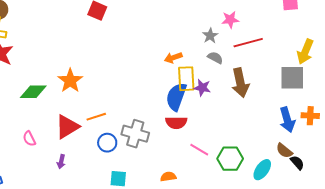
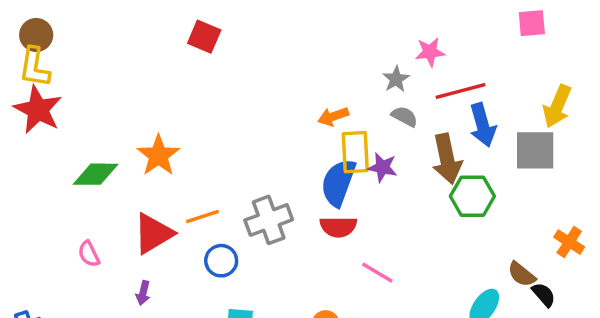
orange cross: (310, 116) -> (569, 242), moved, turned 30
blue arrow: (287, 120) -> (483, 125), moved
gray cross: (135, 134) -> (269, 220), moved, turned -36
green hexagon: (230, 159) -> (472, 196), moved

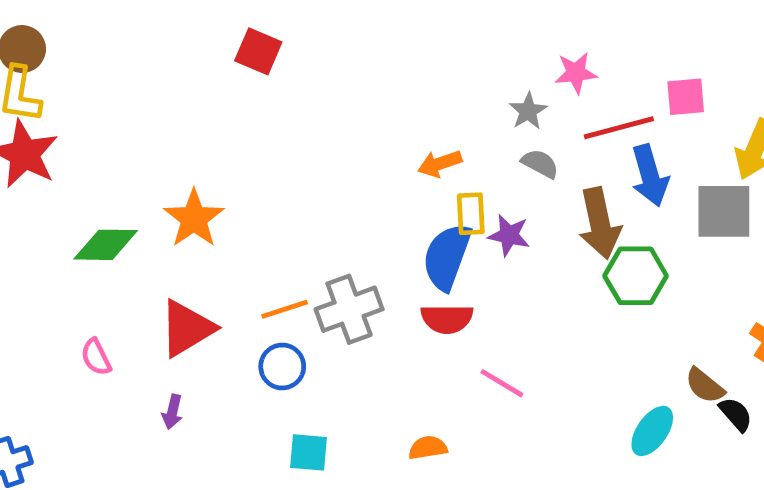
pink square: (532, 23) -> (686, 97), moved
yellow rectangle: (355, 152) -> (471, 214), size x0.7
orange line: (203, 217) -> (285, 309), moved

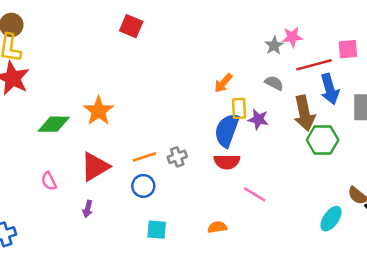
gray star: (528, 111) -> (274, 45), moved
orange arrow: (440, 164) -> (223, 83), turned -30
gray cross: (349, 309) -> (177, 157), size x0.6

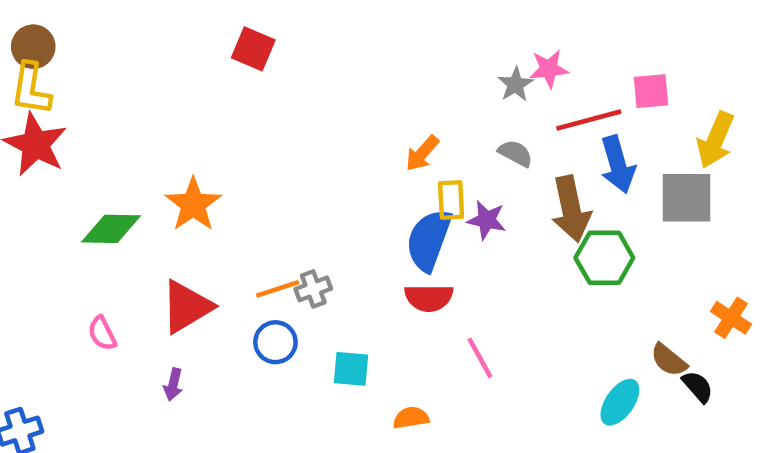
gray cross: (177, 157) -> (313, 289), moved
pink line: (255, 194) -> (480, 358), turned 30
cyan square: (157, 230) -> (351, 369), moved

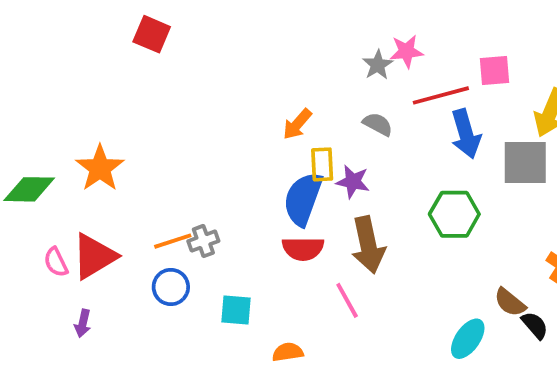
brown arrow: (571, 209) -> (368, 245), moved
pink semicircle: (102, 333) -> (56, 262), moved

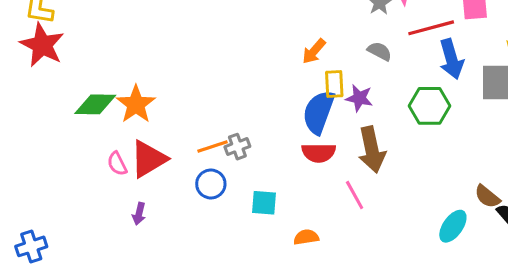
orange star: (100, 168) -> (136, 104), moved
green hexagon: (454, 214) -> (430, 106), moved

